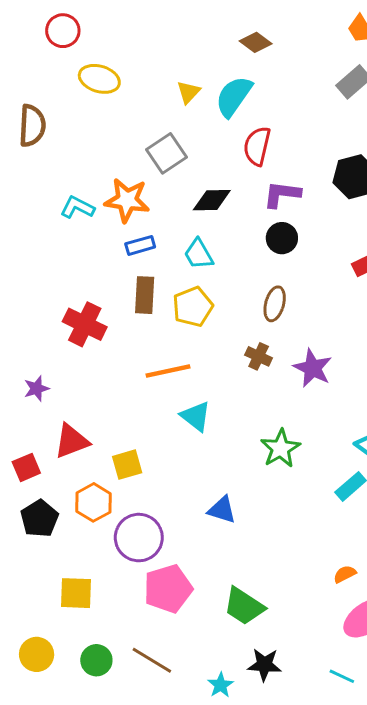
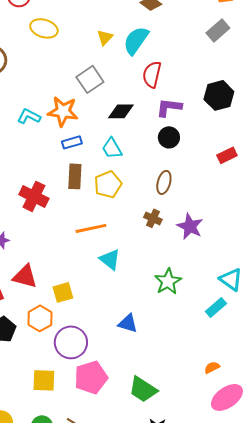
red triangle: (72, 441) -> (25, 276), turned 36
yellow square: (76, 593) -> (44, 380), moved

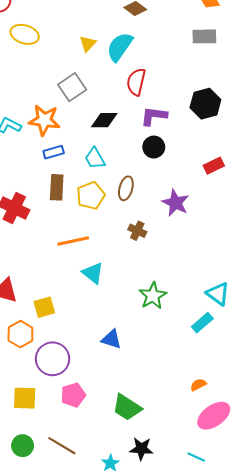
gray rectangle: (218, 30) -> (204, 36), turned 40
brown ellipse: (164, 182) -> (126, 188), moved
purple star: (190, 226) -> (175, 203), moved
pink pentagon: (91, 377) -> (73, 395), size x0.7

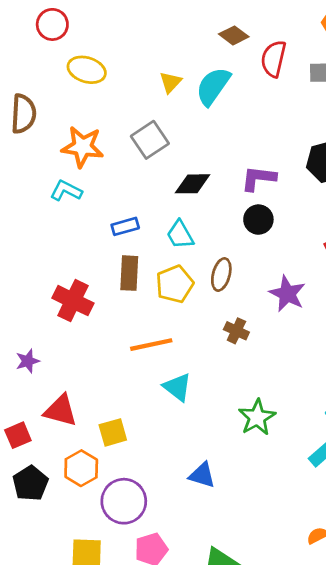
red semicircle: (136, 82) -> (274, 59), moved
orange star: (44, 120) -> (83, 147), moved

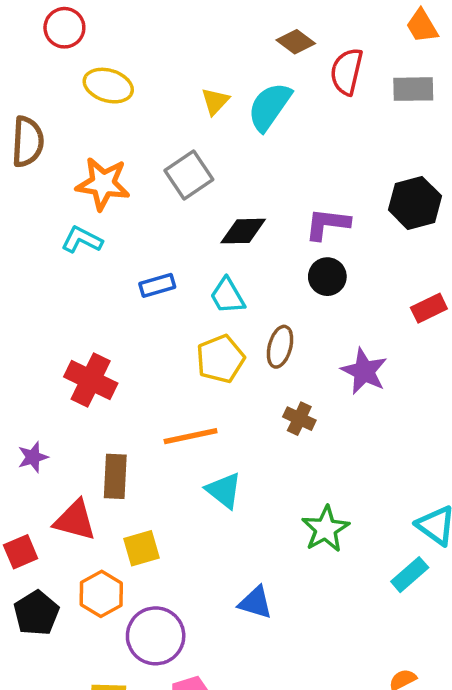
brown rectangle: (129, 273) -> (115, 476), moved

